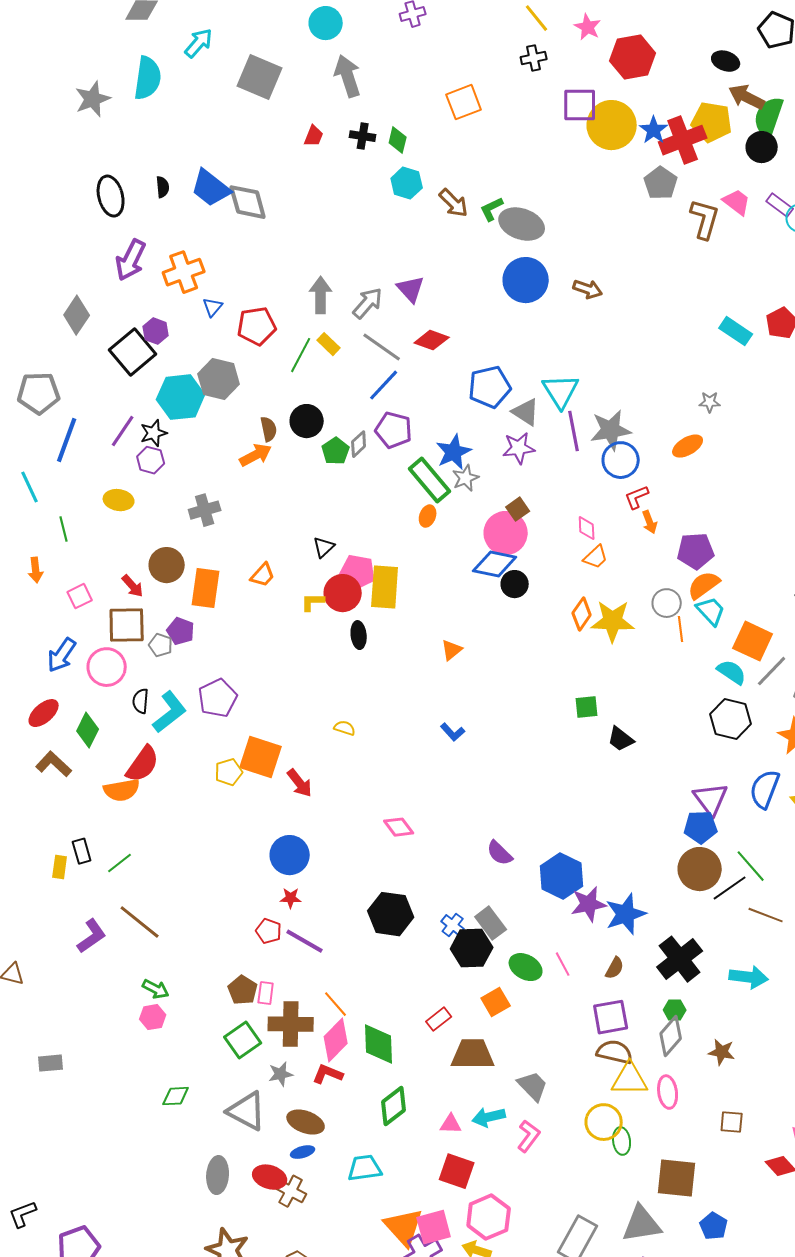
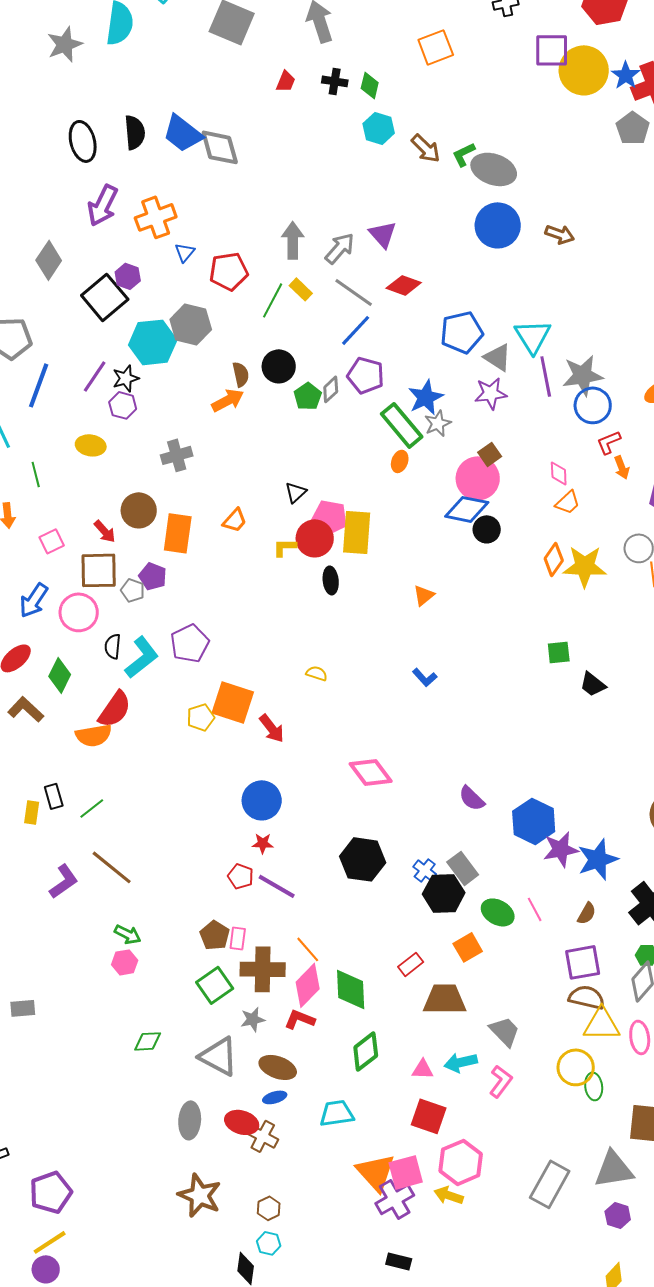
black semicircle: (163, 187) -> (135, 132), size x1.6
pink diamond: (399, 827) -> (371, 772), size x1.4

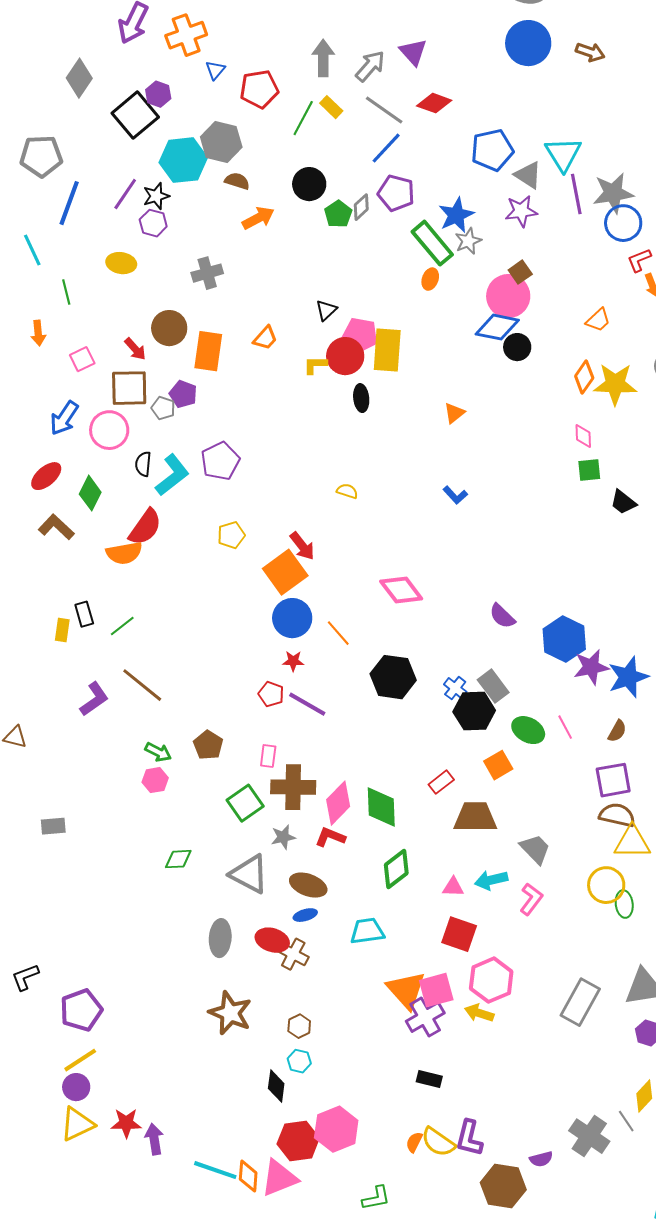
brown semicircle: (241, 374) -> (237, 181), moved, turned -60
pink diamond: (559, 473) -> (583, 436), moved
orange square: (233, 702) -> (285, 572), moved, turned 36
brown pentagon: (215, 935) -> (208, 745), moved
orange line: (308, 949) -> (338, 633), moved

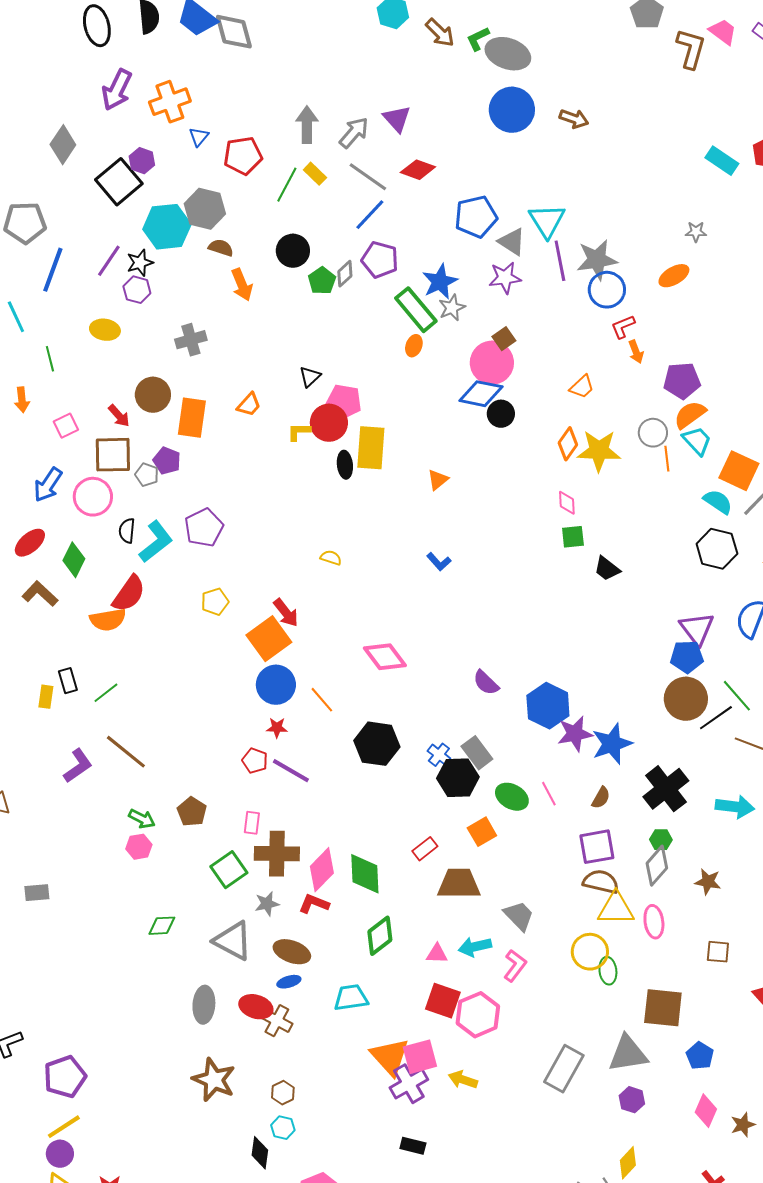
orange arrow: (258, 218) -> (242, 285), turned 96
yellow rectangle: (387, 350) -> (371, 448), moved
pink hexagon: (491, 980) -> (478, 1015), moved

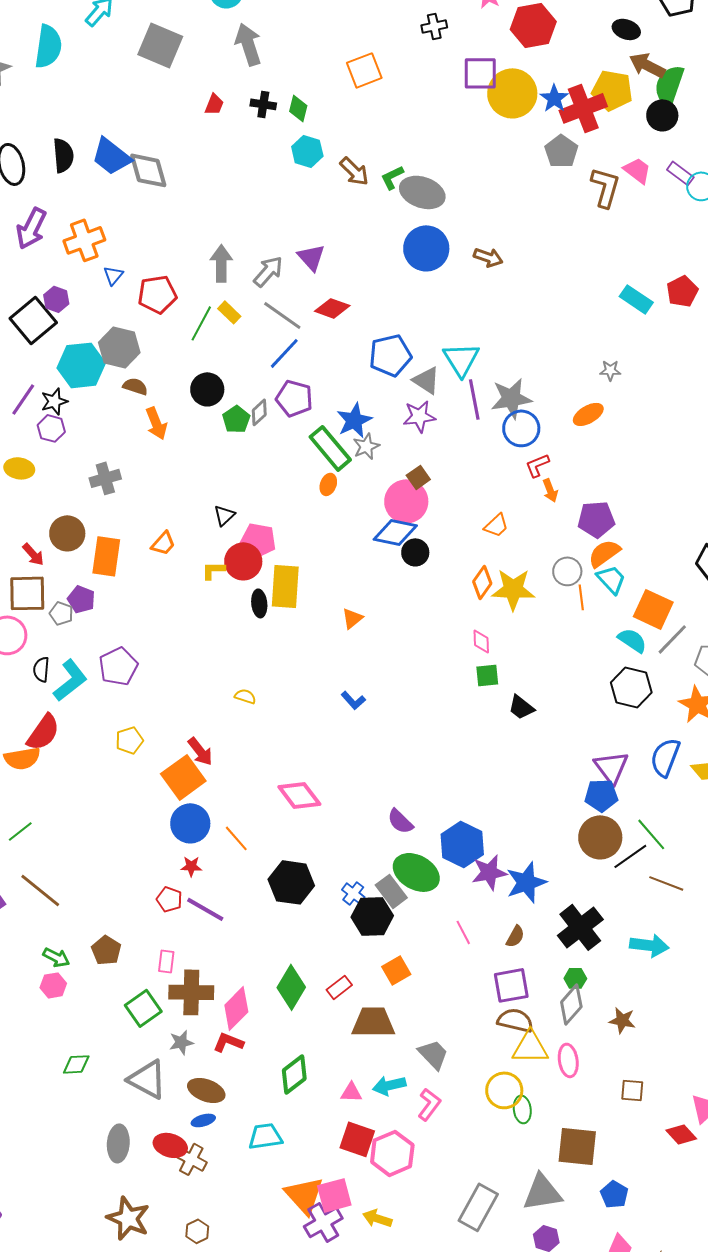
green ellipse: (512, 797) -> (416, 872), moved, size x1.4
green diamond: (365, 874) -> (291, 987), moved, turned 33

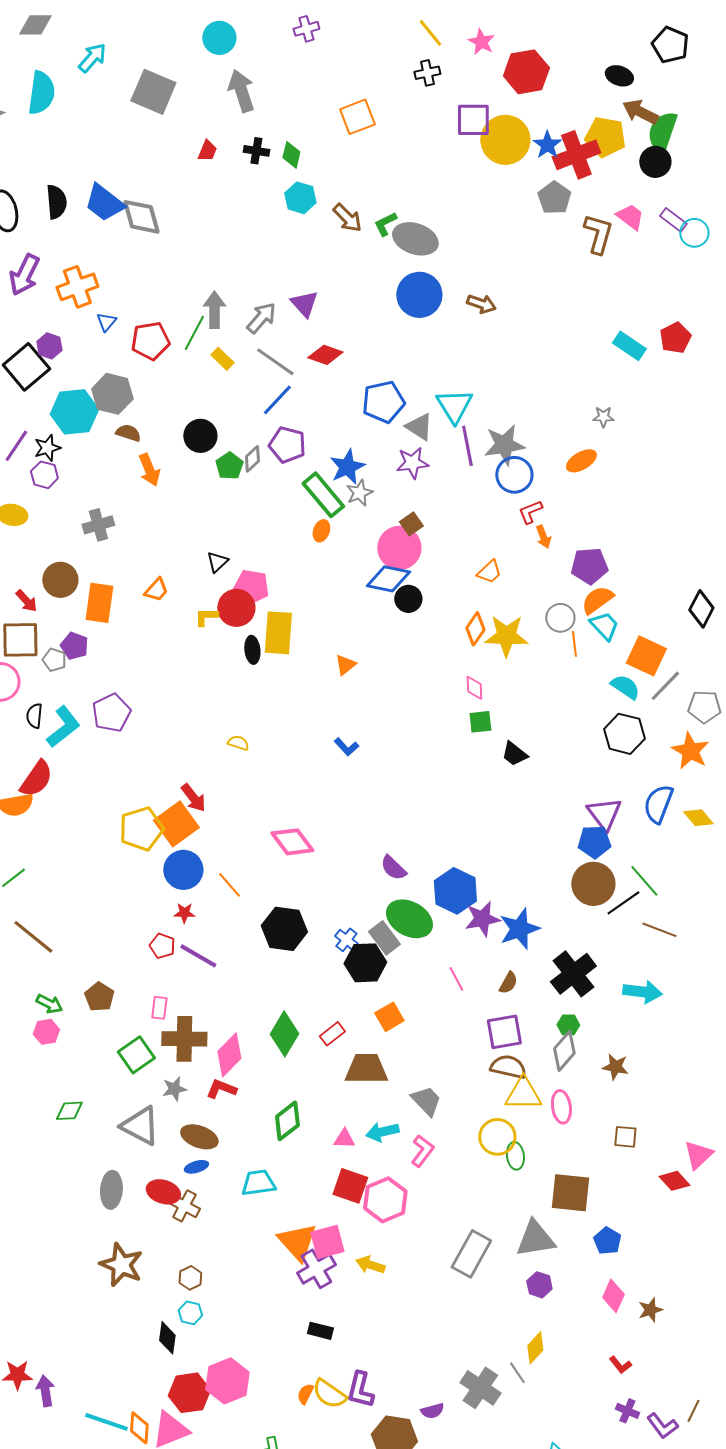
green line: (201, 323) -> (194, 333), moved
yellow pentagon: (129, 740) -> (141, 829), moved, size x1.6

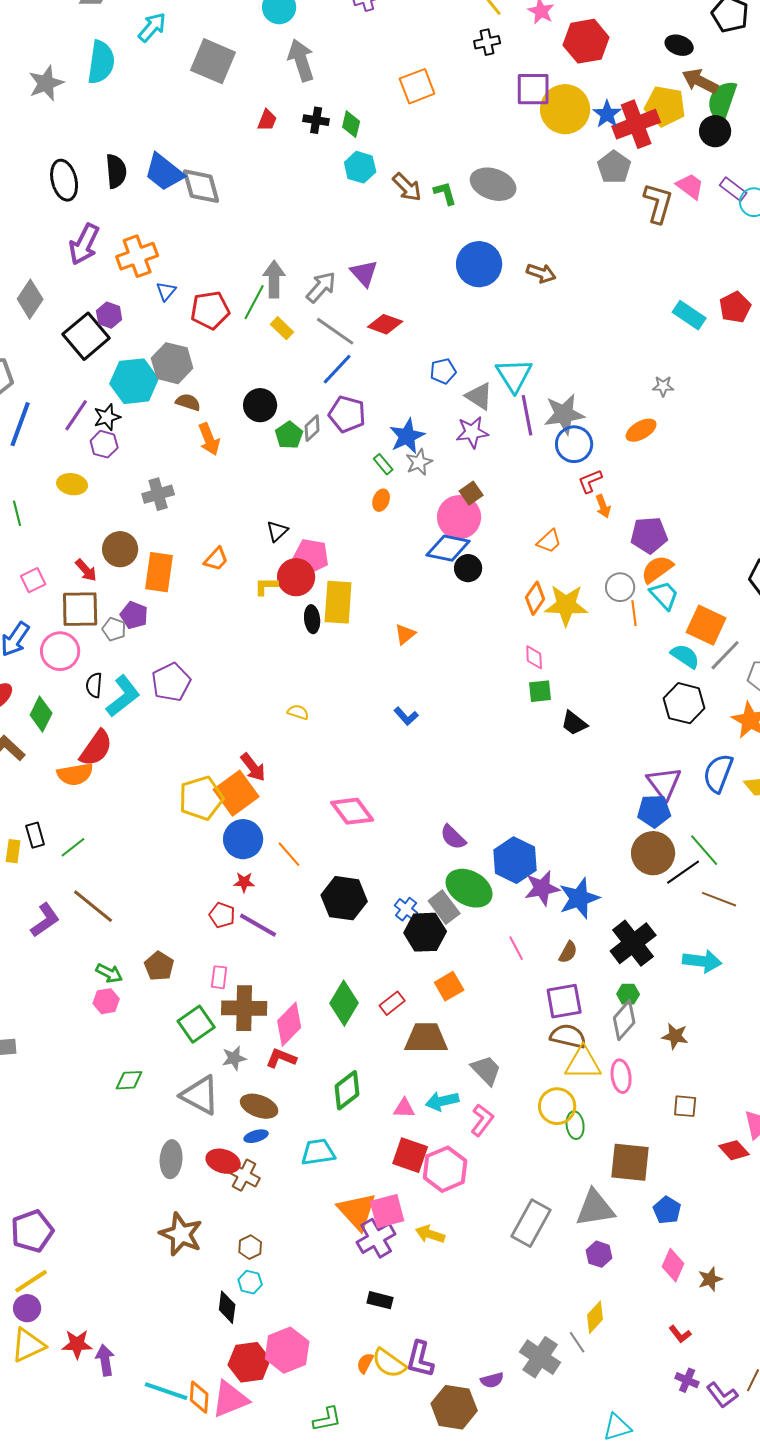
green L-shape: (385, 224) -> (445, 193), turned 100
gray ellipse: (415, 239) -> (493, 184), moved
blue pentagon: (383, 402) -> (443, 371), size x0.6
green rectangle: (323, 495) -> (383, 464), size x0.5

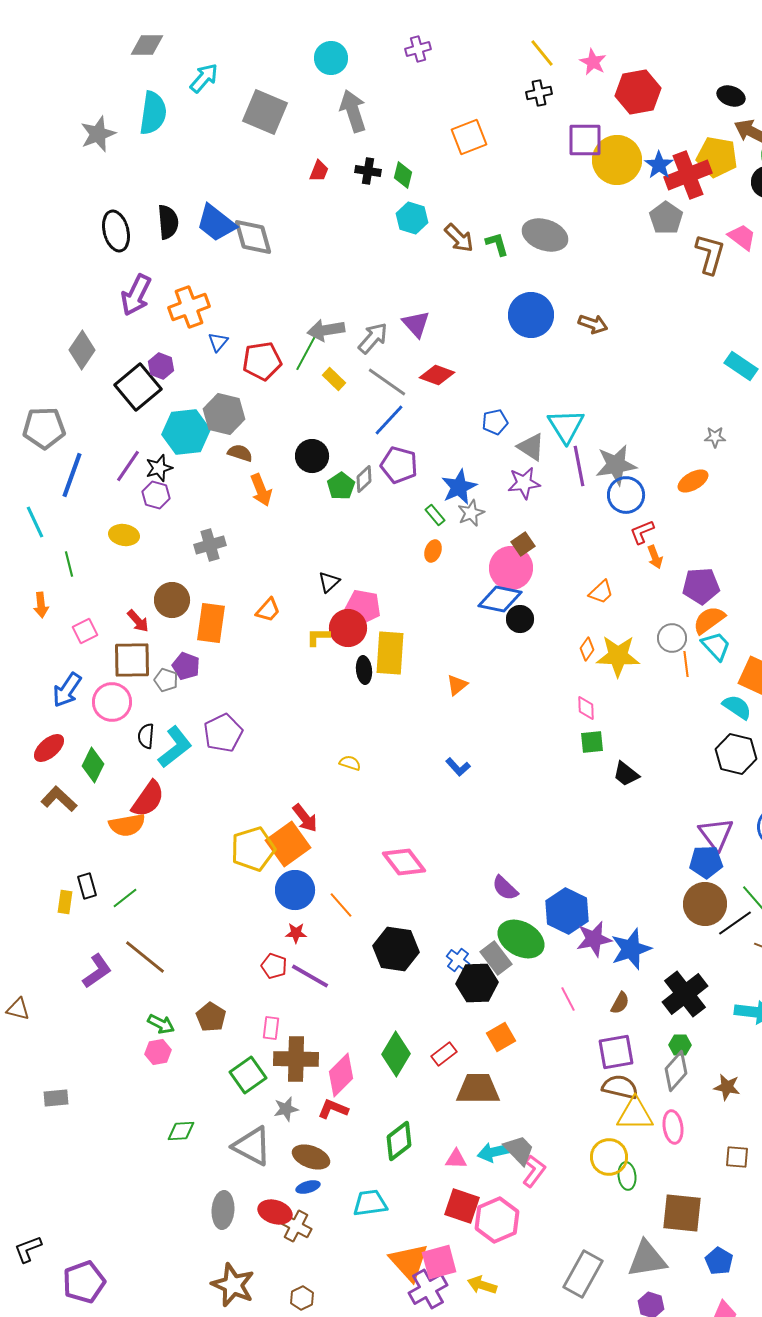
gray arrow: (274, 279) -> (326, 330), turned -99
orange diamond: (535, 598) -> (587, 649), size x0.7
gray trapezoid: (486, 1070) -> (519, 1150), moved

